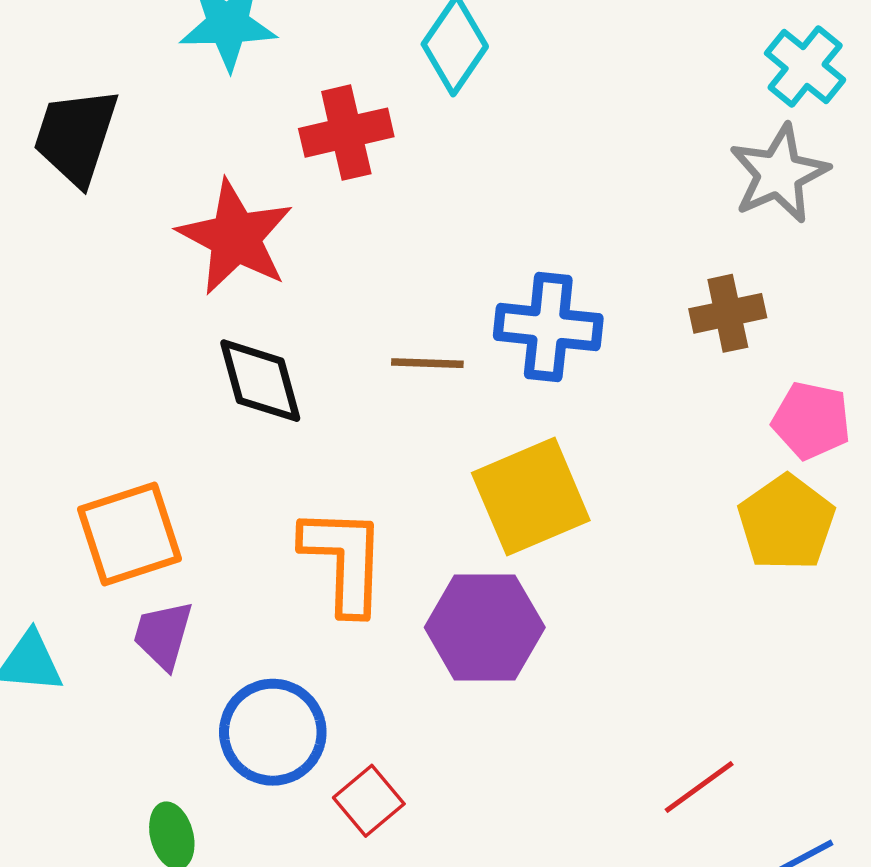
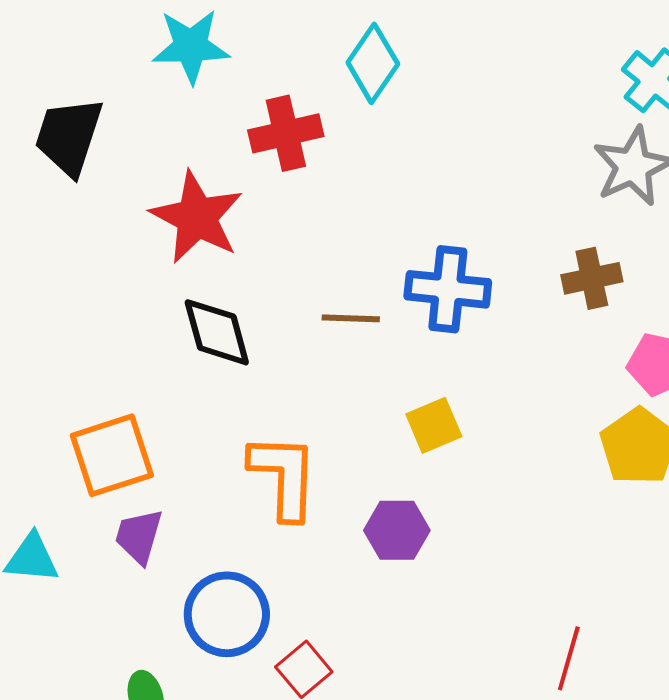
yellow square: (531, 497) -> (434, 425), size x0.6
purple hexagon: (485, 627) -> (397, 530), size x0.7
red line: (699, 787) -> (569, 658), turned -38

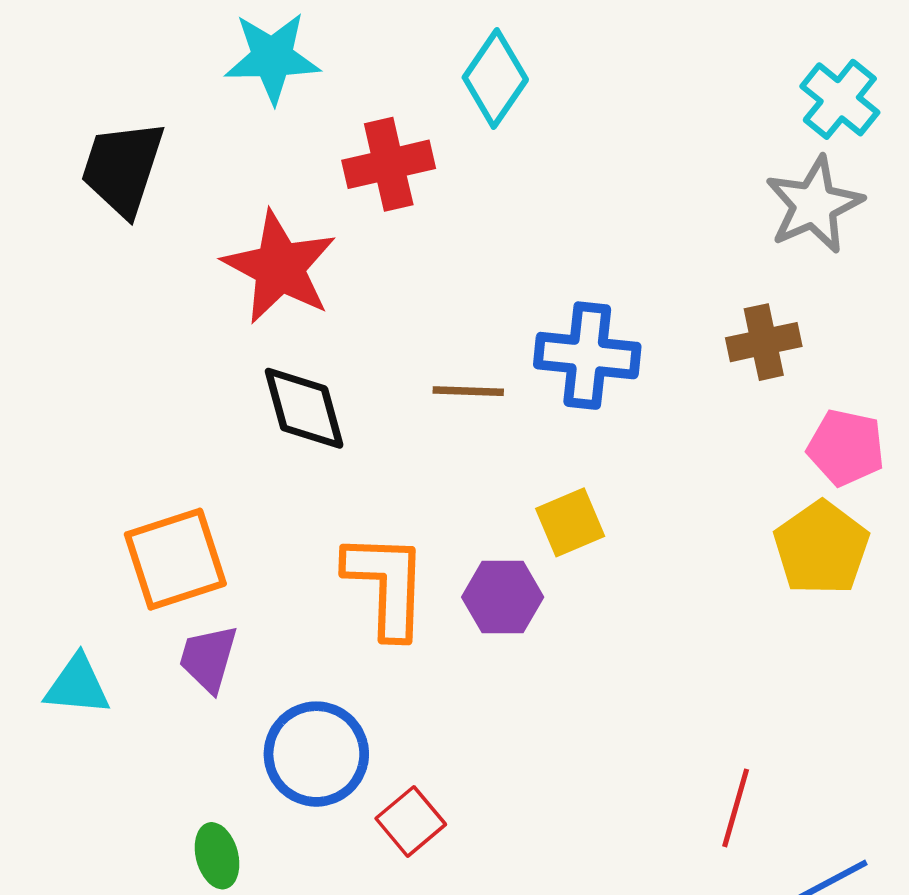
purple hexagon: (397, 530) -> (503, 597), moved

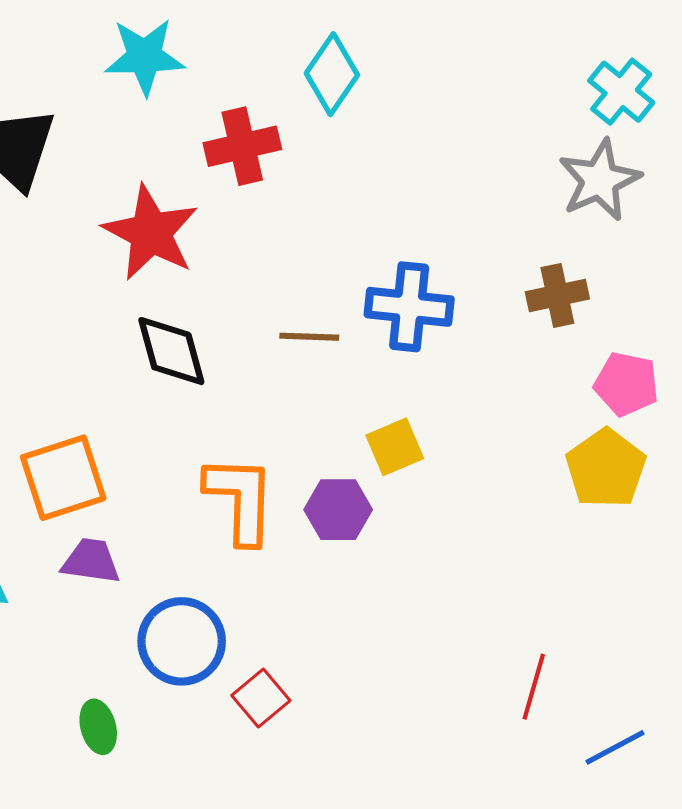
purple trapezoid: (208, 658) -> (91, 561), turned 82

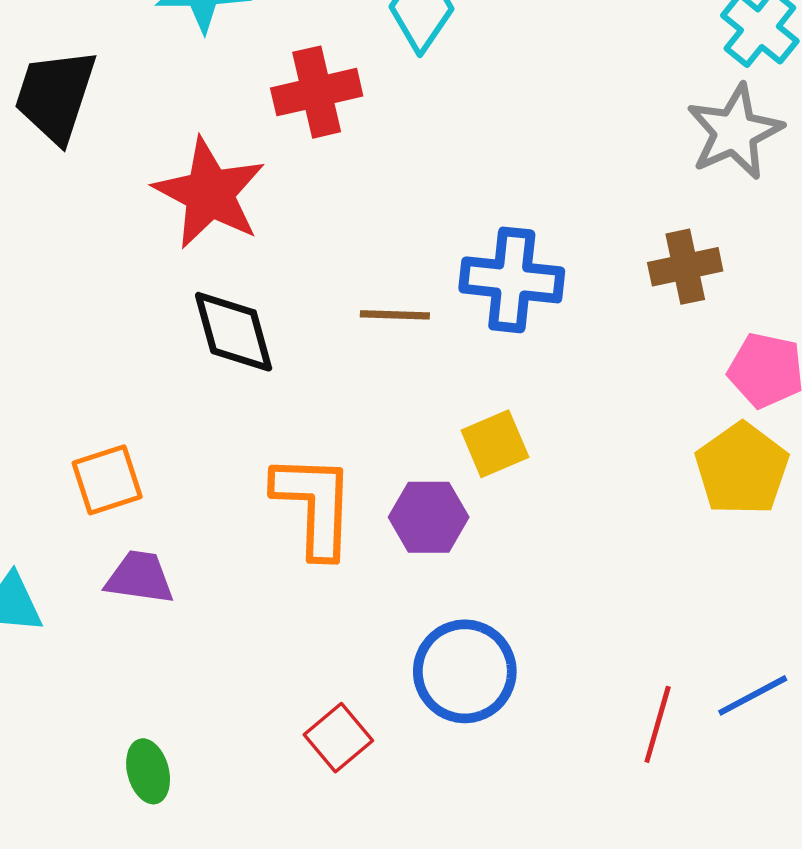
orange square: (63, 478) -> (107, 480), size x0.7
blue circle: (182, 641) -> (465, 671), moved
blue line: (615, 747) -> (753, 695), moved

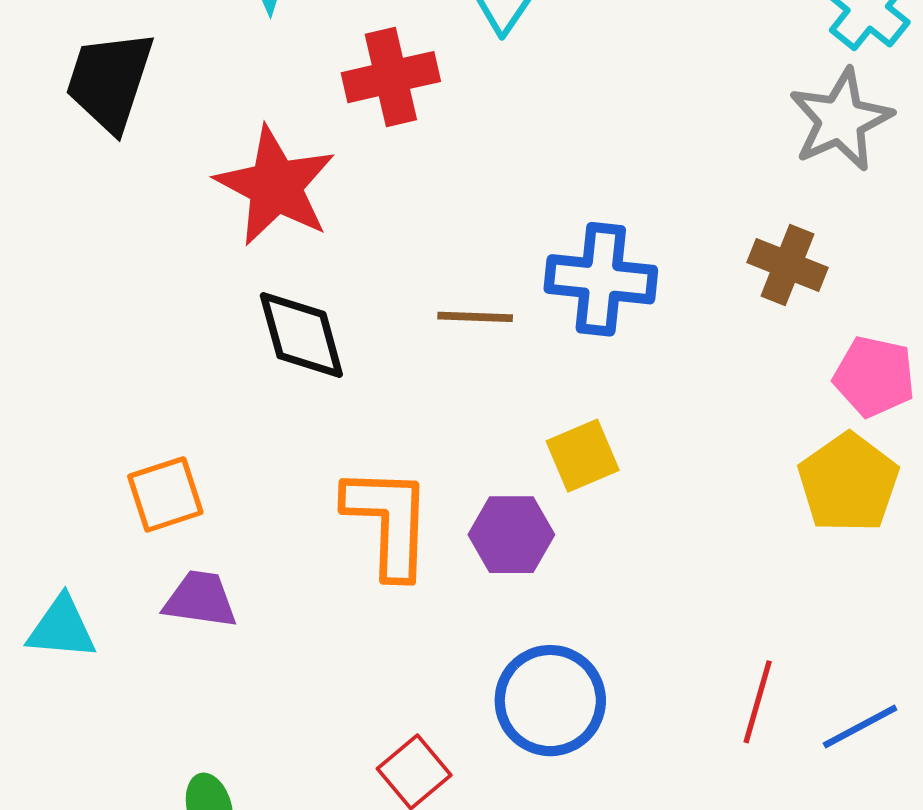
brown cross: (685, 267) -> (787, 265), turned 34
red line: (658, 724) -> (758, 702), moved

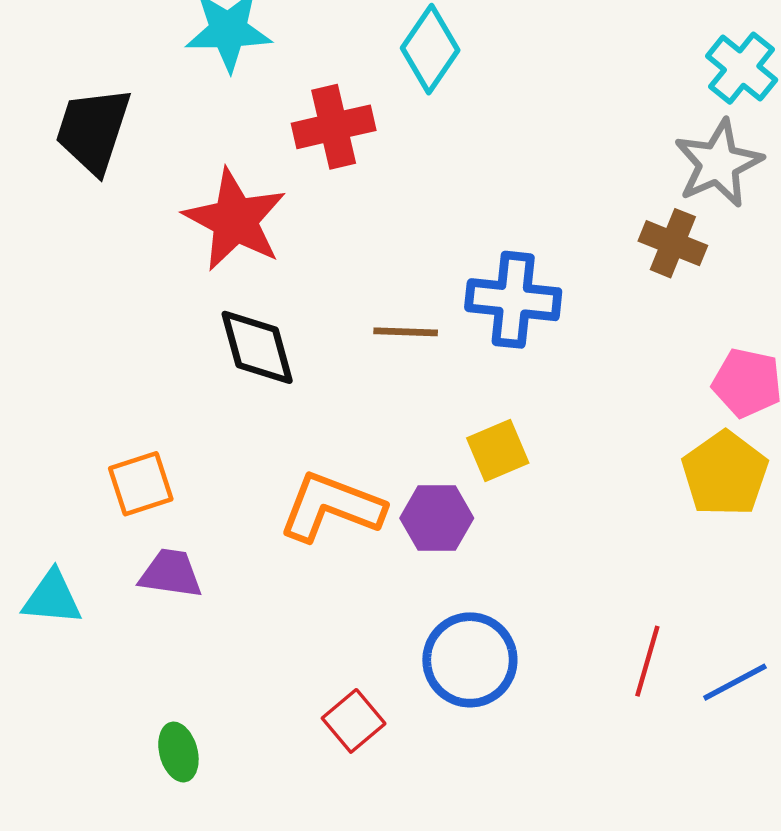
brown cross: (787, 265) -> (673, 243), moved
orange L-shape: (388, 522) -> (331, 507), turned -71

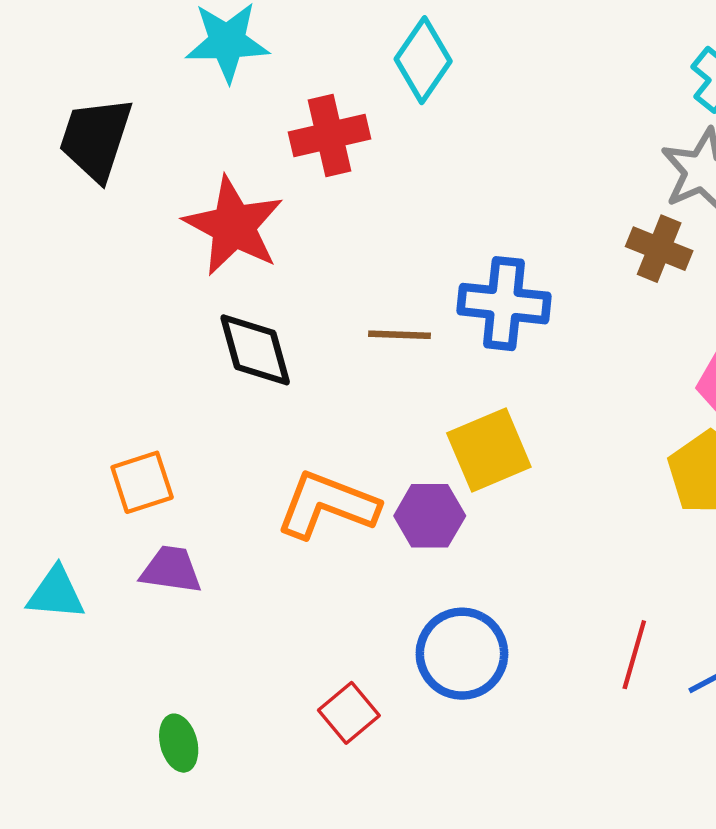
yellow square: (498, 450) -> (489, 450), size x1.4

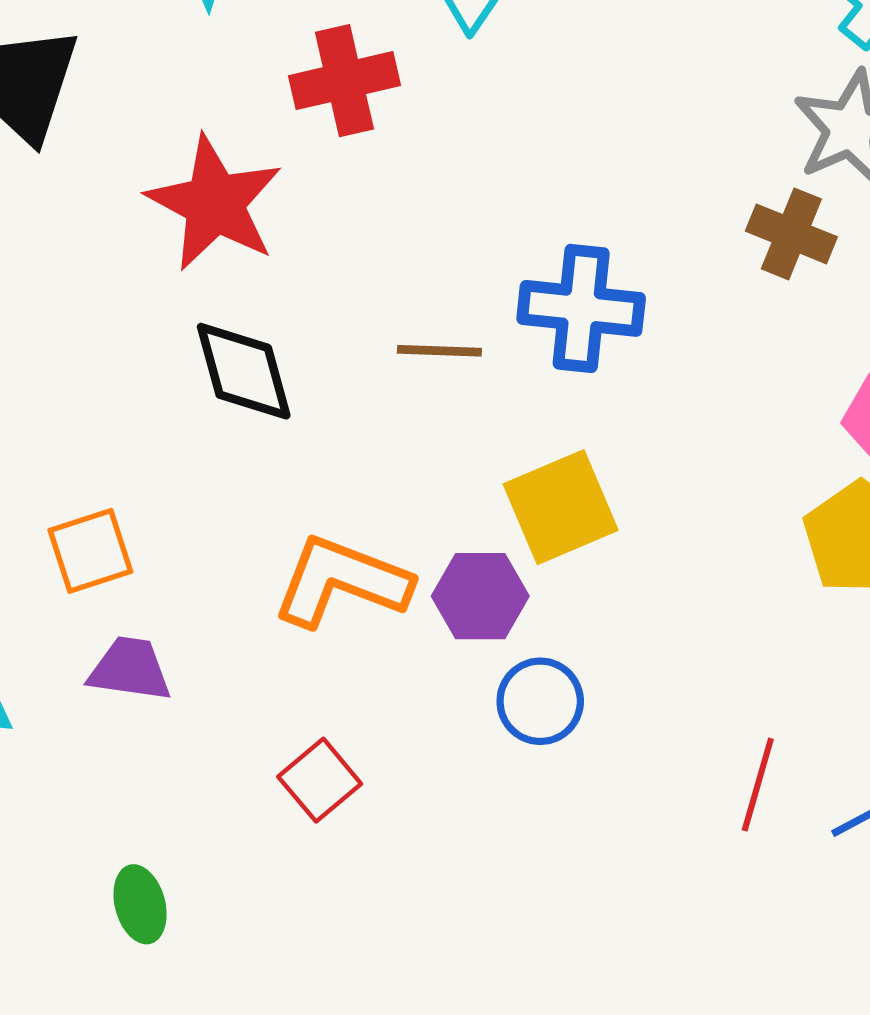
blue circle: (462, 654) -> (540, 701), moved, size x0.7
red square: (349, 713) -> (320, 780), moved

